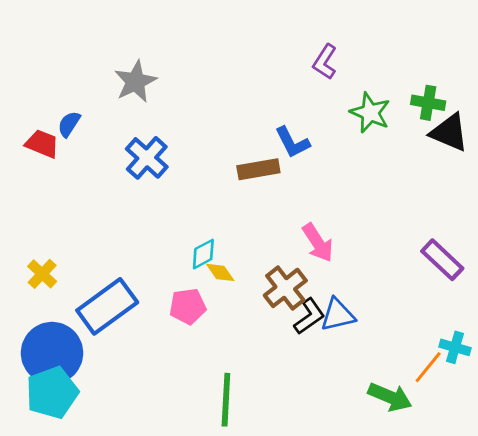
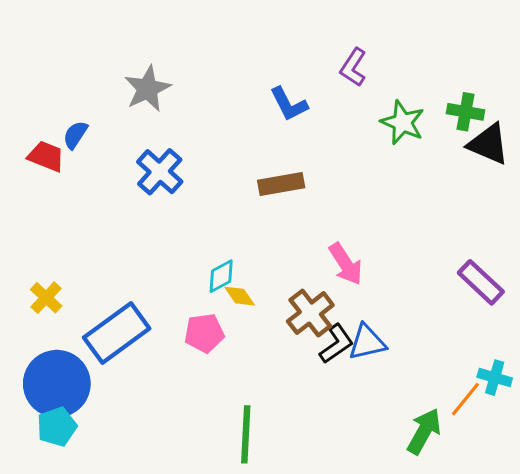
blue L-shape: (292, 142) -> (289, 104), moved
cyan pentagon: (52, 393) -> (57, 427), size x0.7
green arrow: (390, 397) -> (424, 431), turned -84

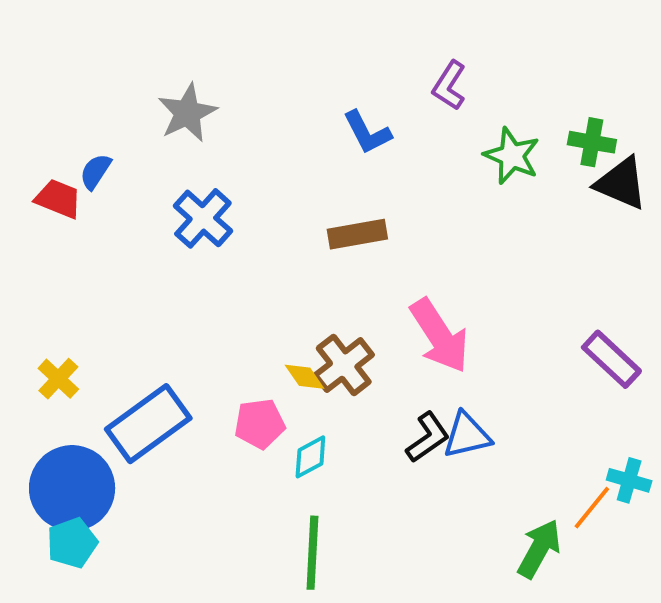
pink arrow: (346, 264) -> (439, 336), size x1.4
cyan diamond: (221, 276) -> (310, 457), moved
brown cross: (310, 313) -> (344, 365), moved

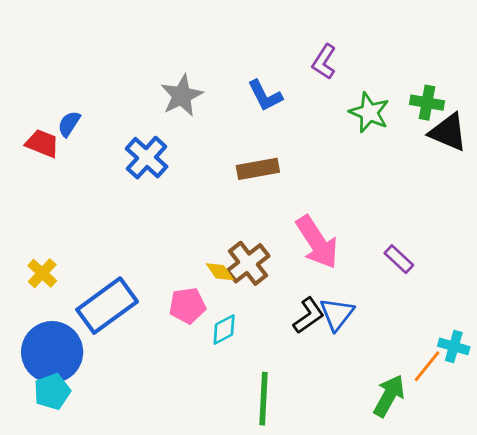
gray star: (187, 113) -> (182, 96), moved
purple rectangle: (611, 359) -> (399, 259), moved, size x0.7
blue triangle: (467, 435) -> (337, 314), turned -39
green line: (312, 553) -> (264, 399), moved

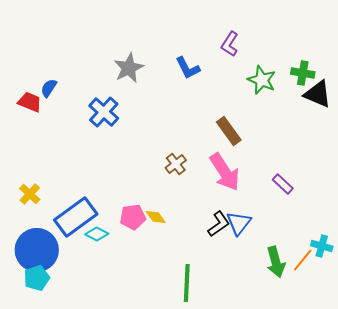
brown rectangle: (258, 169) -> (229, 131), moved, turned 64
brown cross: (248, 263) -> (176, 164), moved, size x0.7
yellow diamond: (220, 272) -> (156, 217), moved
cyan diamond: (224, 330) -> (97, 234), moved, turned 55
green arrow: (389, 396) -> (276, 262), moved, turned 136

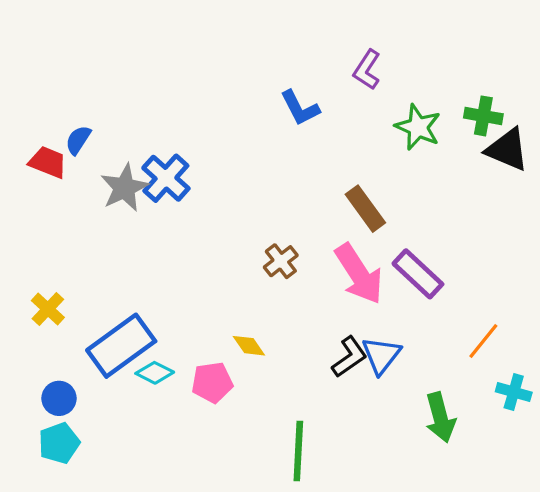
gray star: (129, 68) -> (124, 188), moved
purple rectangle: (283, 184) -> (418, 274), moved, size x1.5
pink pentagon: (133, 217) -> (212, 382), moved
blue circle: (37, 250) -> (59, 398), size x0.5
orange line: (303, 260) -> (483, 341), moved

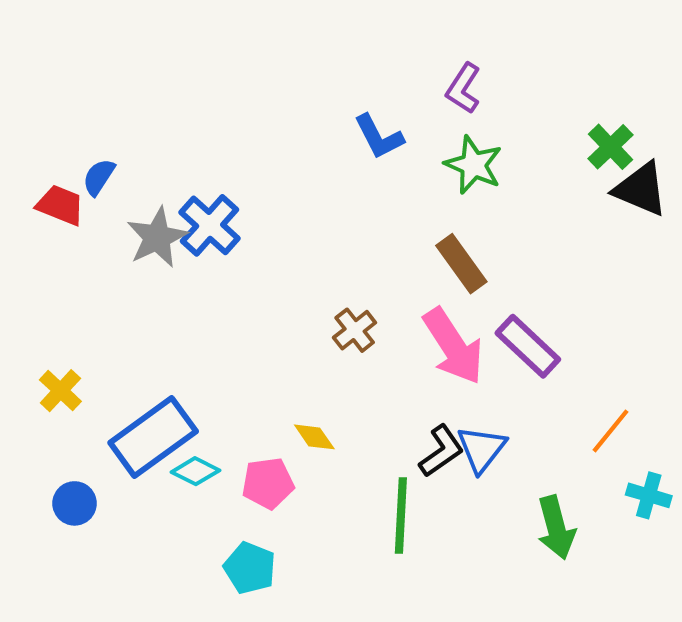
green cross: (483, 116) -> (610, 147), turned 36
green star: (418, 127) -> (473, 165), moved
cyan pentagon: (59, 443) -> (250, 568), moved, turned -30
green line: (298, 451) -> (401, 516), moved

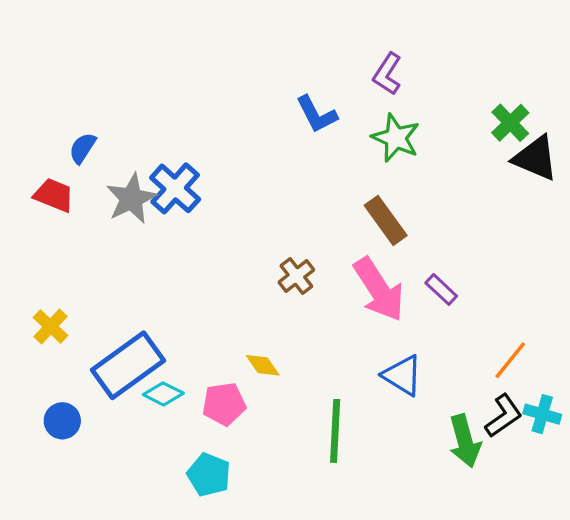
red trapezoid: (60, 205) -> (54, 195), moved
purple rectangle: (528, 346) -> (441, 289), size x0.6
blue triangle: (482, 449) -> (402, 375), turned -36
black L-shape: (441, 451) -> (504, 416), moved

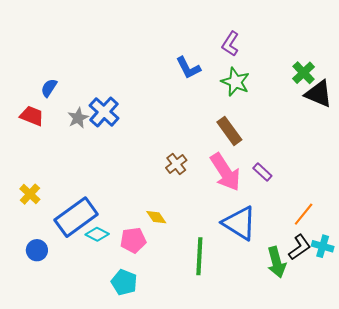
gray star: (131, 199) -> (78, 118), size x0.7
blue triangle: (402, 375) -> (239, 223), size x1.4

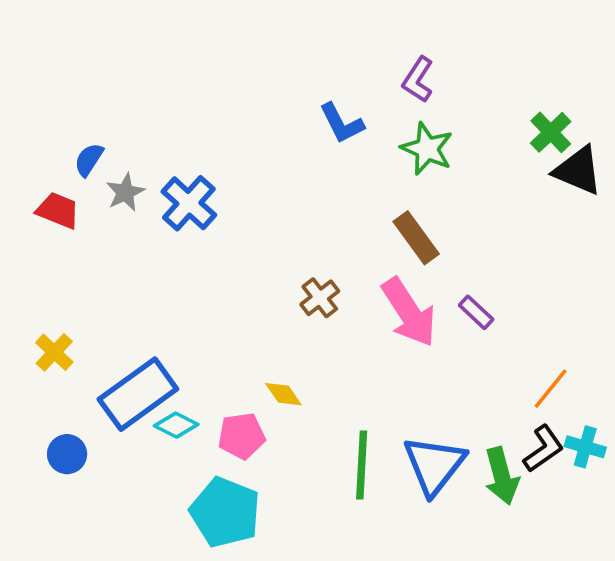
gray star: (78, 118) -> (125, 192), moved
blue triangle: (239, 223) -> (434, 465), moved, turned 36
cyan pentagon: (124, 282) -> (225, 512), size x1.5

